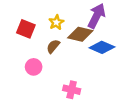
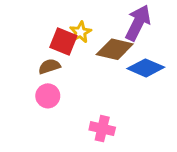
red square: (26, 29) -> (63, 42), moved
brown semicircle: (53, 46) -> (49, 66), moved, turned 32

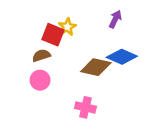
purple arrow: (138, 23) -> (115, 19), size x0.6
brown diamond: (115, 49) -> (96, 67), moved

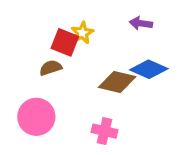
purple arrow: (115, 19) -> (141, 23), turned -108
pink circle: (40, 80) -> (36, 117), moved, size x1.5

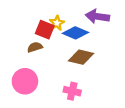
purple arrow: (141, 23) -> (97, 16), size x1.5
blue diamond: (149, 69) -> (75, 33), moved

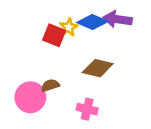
blue diamond: (75, 33) -> (92, 22), moved
brown semicircle: (35, 47) -> (50, 85), moved

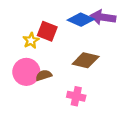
yellow star: (69, 27) -> (31, 41), moved
pink circle: (30, 97) -> (26, 72), moved

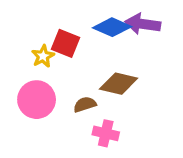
brown semicircle: (44, 75) -> (85, 104), moved

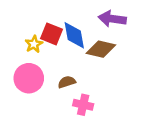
blue diamond: (112, 27) -> (74, 35), moved, turned 56
brown diamond: (119, 84) -> (101, 49), moved

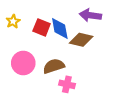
yellow star: (34, 44) -> (13, 21), moved
brown semicircle: (67, 82) -> (54, 66), size x1.5

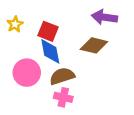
blue diamond: (60, 28) -> (50, 51), moved
pink cross: (67, 84) -> (63, 97), moved

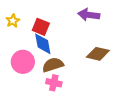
brown diamond: (94, 45) -> (98, 54), moved

